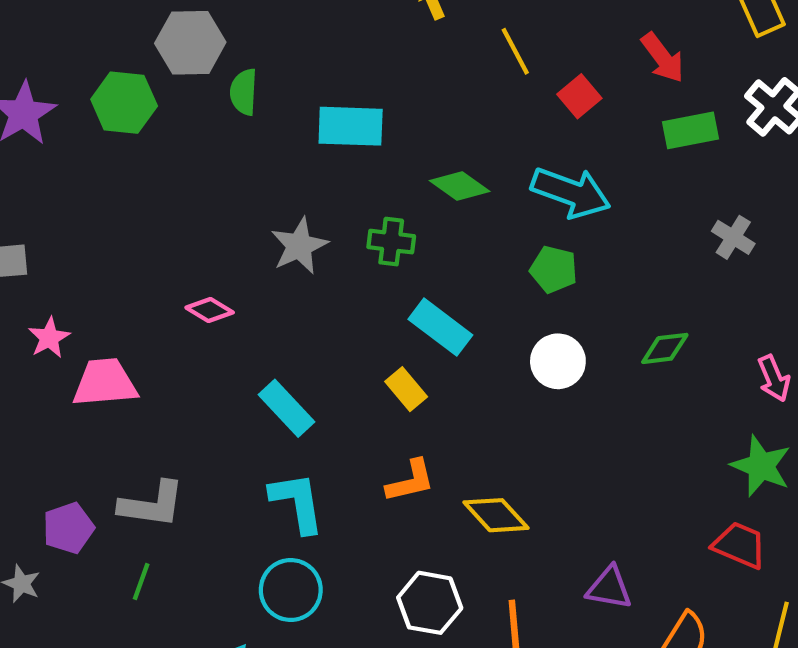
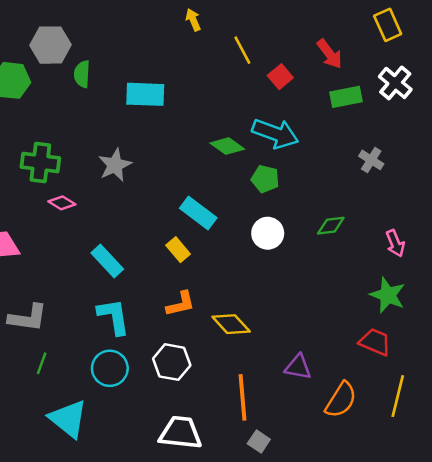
green diamond: (460, 186) -> (227, 146), moved
green cross: (391, 242) -> (40, 162), moved, size x1.4
green line: (141, 581) -> (42, 363), moved
white hexagon: (430, 603) -> (172, 362), moved

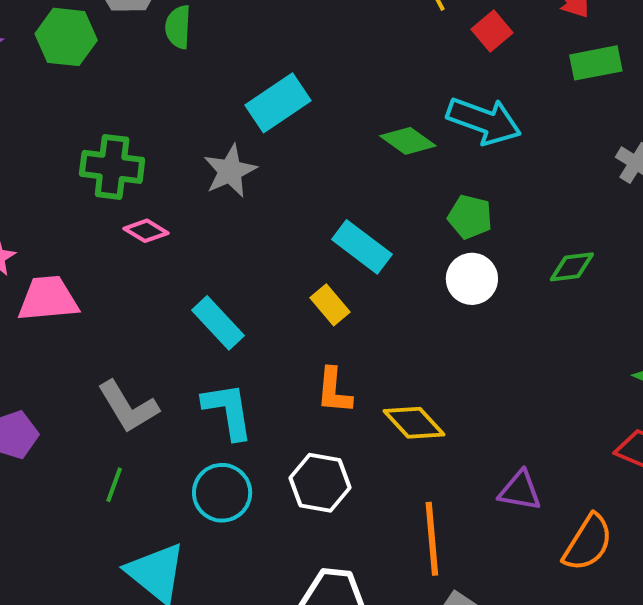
cyan rectangle: (145, 94) -> (278, 103), moved, turned -36
green pentagon: (265, 179) -> (470, 217), moved
orange L-shape: (181, 304) -> (334, 391), turned 108
gray L-shape: (28, 318) -> (128, 407), moved, turned 51

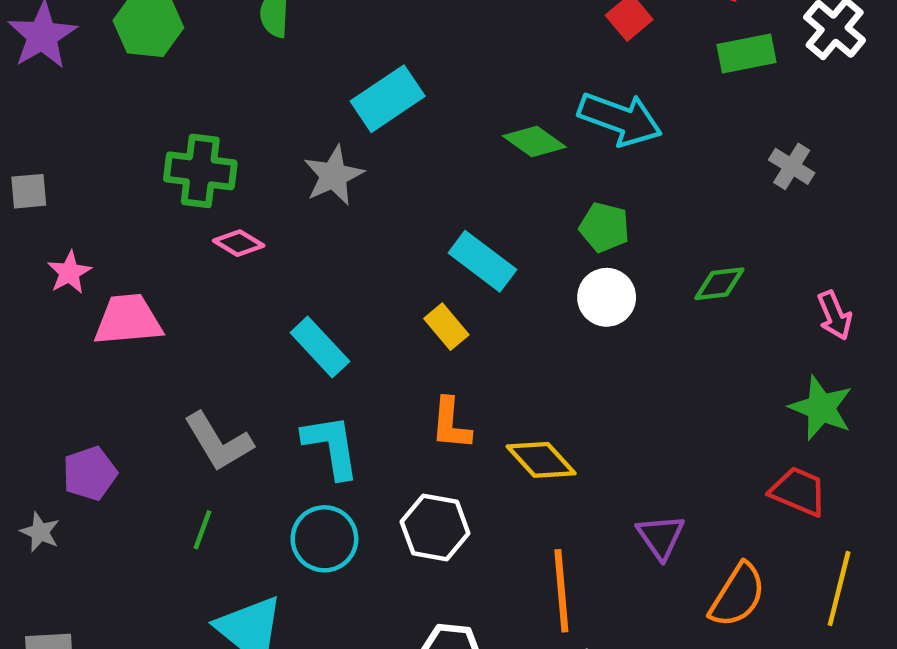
purple triangle: (520, 491) -> (661, 537), turned 45

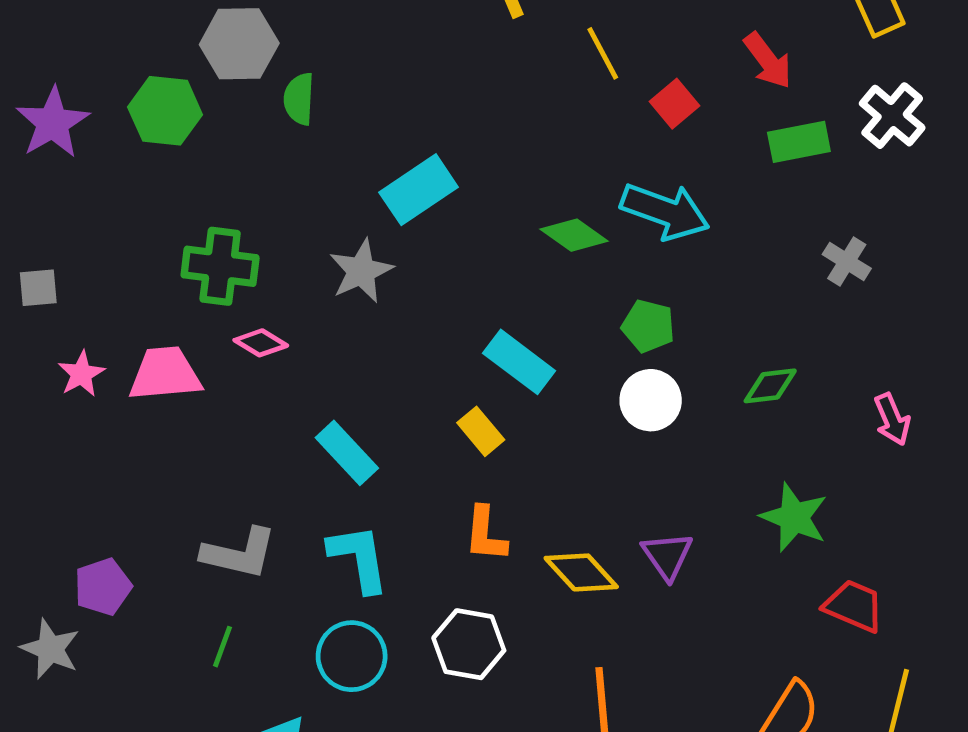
pink trapezoid: (128, 320) -> (165, 374), moved
green star: (821, 408) -> (794, 517), moved
gray L-shape: (218, 442) -> (239, 553), turned -46
gray star: (40, 532) -> (50, 649), size x1.4
purple triangle: (661, 537) -> (667, 556), moved

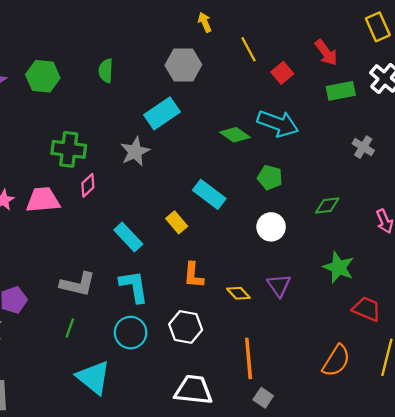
gray hexagon: (239, 44) -> (183, 65), moved
pink diamond: (261, 343) -> (88, 185), turned -75
white circle: (651, 400) -> (271, 227), moved
yellow rectangle: (481, 431) -> (177, 222), moved
yellow diamond: (581, 572) -> (238, 293), size x0.7

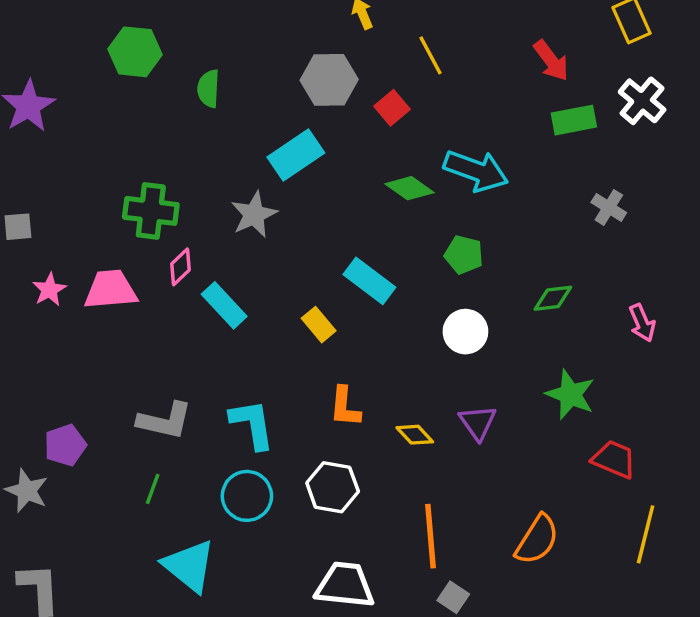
red square: (282, 73) -> (392, 108), moved
green hexagon: (43, 76) -> (135, 52), moved
cyan rectangle: (128, 237) -> (224, 305), moved
orange semicircle: (336, 361) -> (537, 540), moved

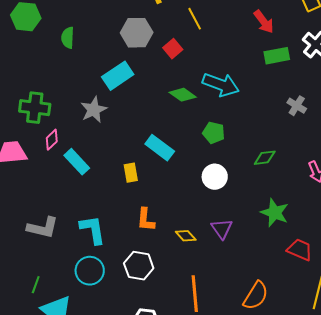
yellow rectangle: (319, 325) -> (131, 173), turned 30
green line: (153, 489) -> (36, 285), moved

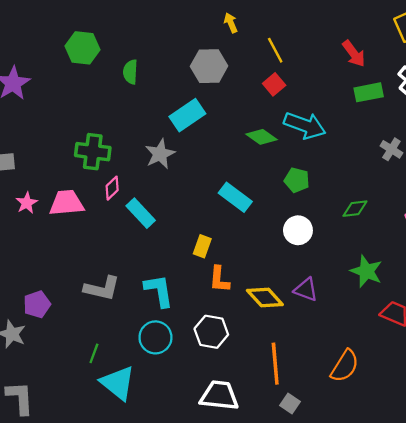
red square: (173, 49) -> (274, 84), moved
yellow rectangle: (131, 173) -> (202, 246), moved, turned 30
purple triangle: (222, 229) -> (306, 290), turned -35
yellow diamond: (186, 236) -> (265, 298), size x1.5

